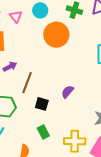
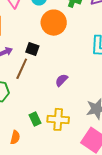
black square: (42, 104) -> (32, 49), moved
yellow cross: (75, 141) -> (58, 119), moved

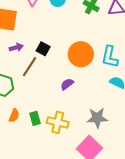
orange circle: (54, 23) -> (81, 54), moved
orange semicircle: (15, 137) -> (14, 115), moved

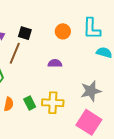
orange circle: (81, 54) -> (63, 31), size x0.6
purple semicircle: (67, 84) -> (55, 63), turned 48

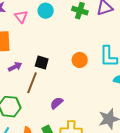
purple semicircle: (55, 63) -> (57, 103), moved, turned -40

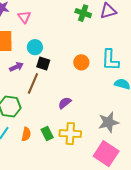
cyan circle: (46, 11) -> (35, 47), moved
purple semicircle: (57, 103) -> (65, 103), moved

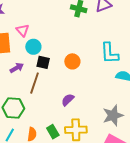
pink triangle: (24, 17) -> (23, 30), moved
orange circle: (81, 62) -> (72, 61), moved

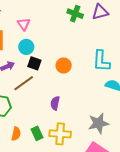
pink triangle: (23, 30) -> (24, 24), moved
brown line: (34, 83) -> (24, 83), turned 30
purple semicircle: (68, 100) -> (55, 103), turned -40

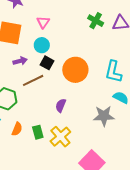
orange circle: (64, 65) -> (75, 70), size x1.6
gray star: (98, 123) -> (104, 116), moved
yellow cross: (60, 134) -> (60, 137), turned 35

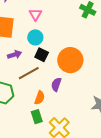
purple semicircle: (61, 105) -> (56, 84), moved
orange semicircle: (17, 129) -> (40, 98), moved
green rectangle: (38, 132) -> (37, 117), moved

